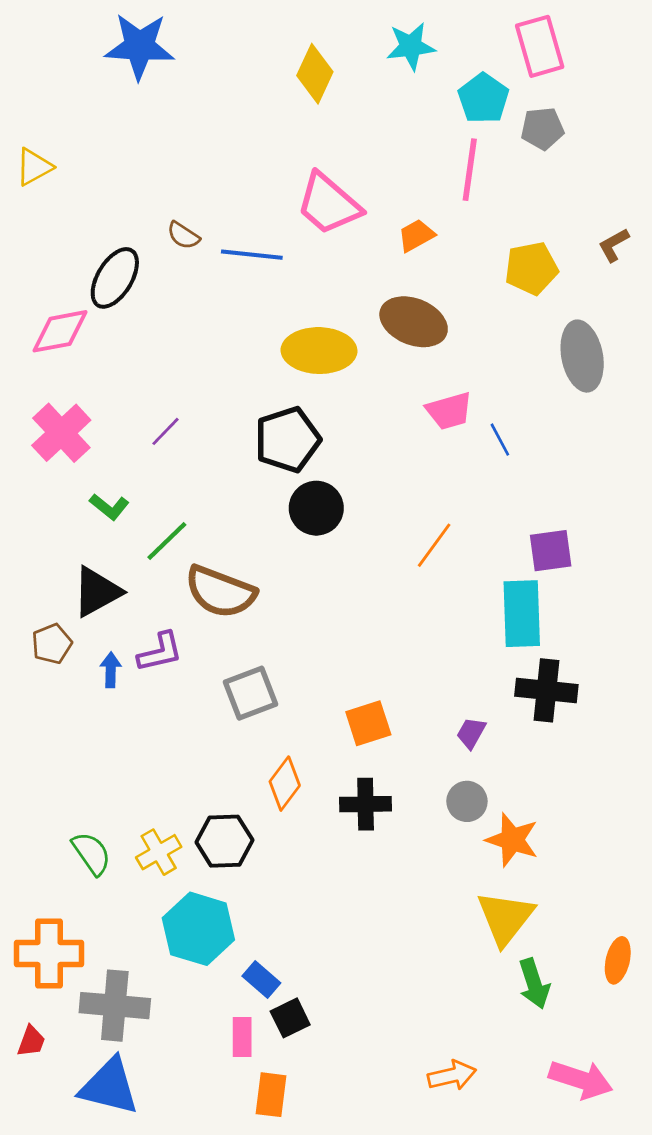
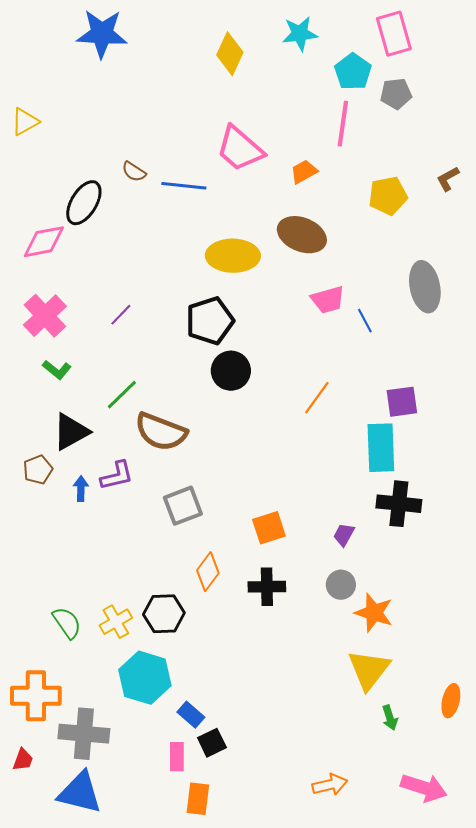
gray ellipse: (582, 356) -> (425, 287), moved
green L-shape: (109, 507) -> (57, 370), moved
green arrow: (534, 984) -> (390, 718), size x0.7

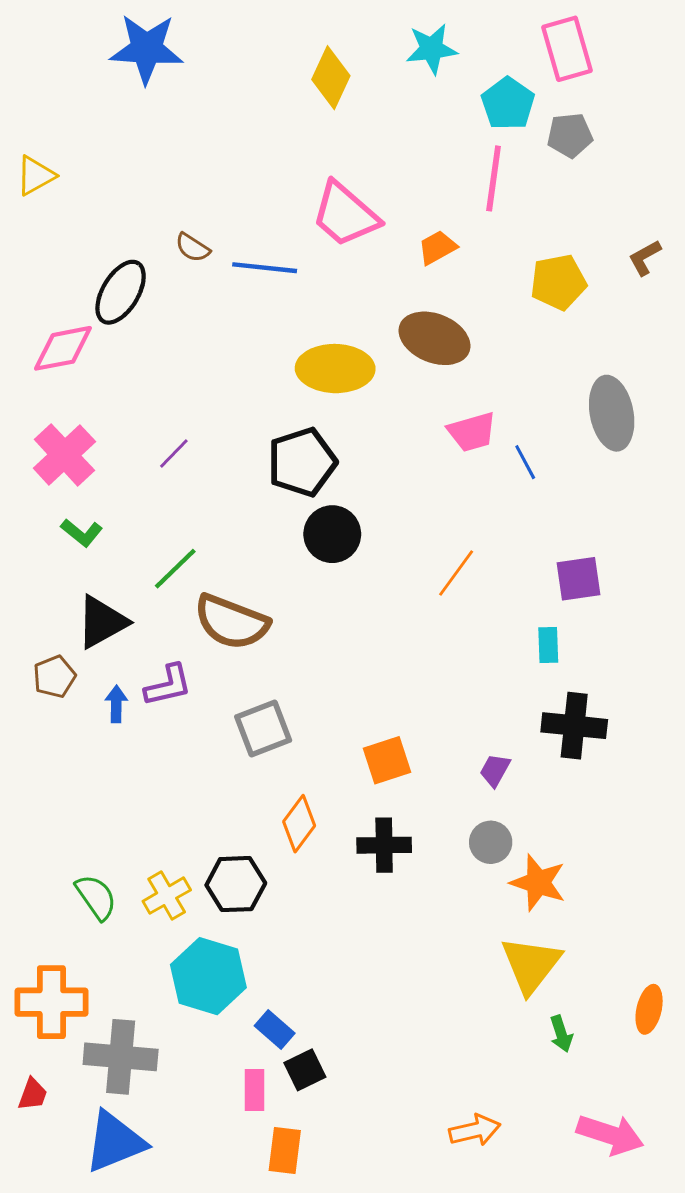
cyan rectangle: (381, 448) -> (548, 645), size x0.5
blue triangle: (80, 793) -> (115, 1142), turned -36

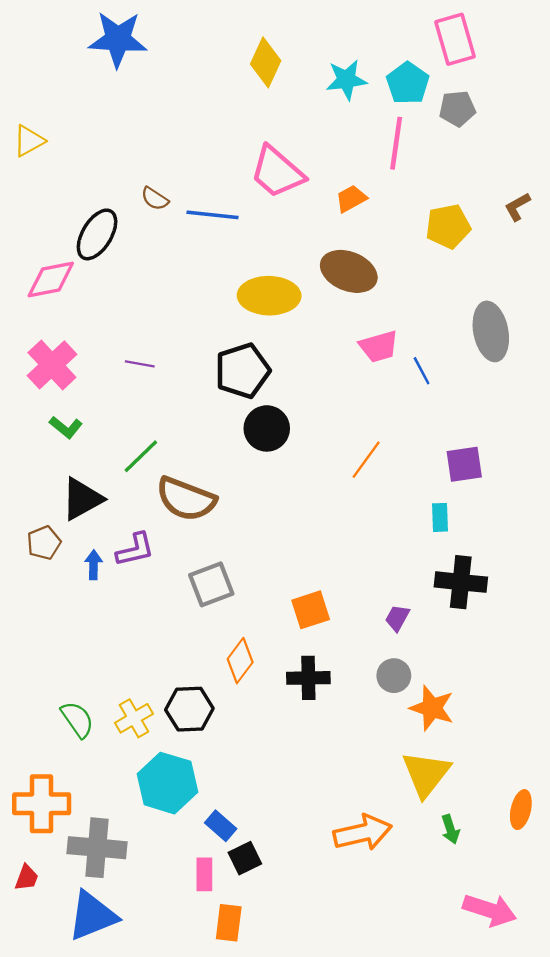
cyan star: (432, 49) -> (346, 80), moved
purple line: (174, 453) -> (140, 364), turned 56
orange arrow: (475, 1130) -> (363, 833), moved, size x1.4

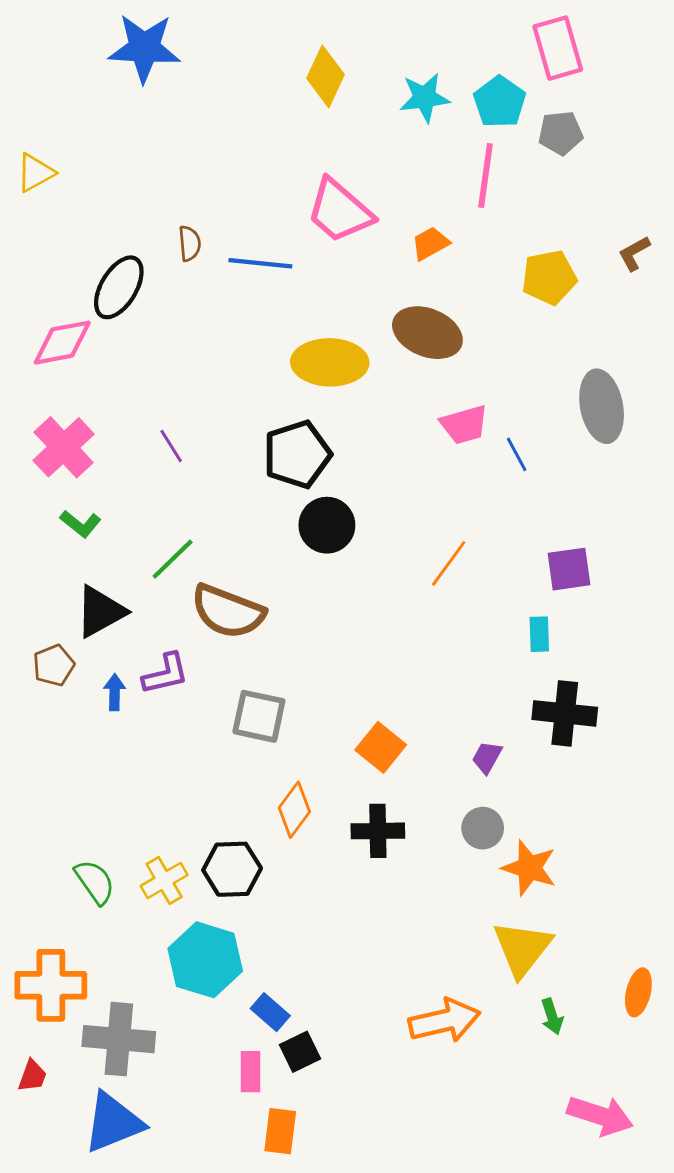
brown semicircle: (155, 199) -> (190, 243), turned -128
purple line: (140, 364) -> (171, 446), turned 48
gray square: (211, 584) -> (259, 716), turned 33
orange square: (311, 610) -> (381, 747), turned -33

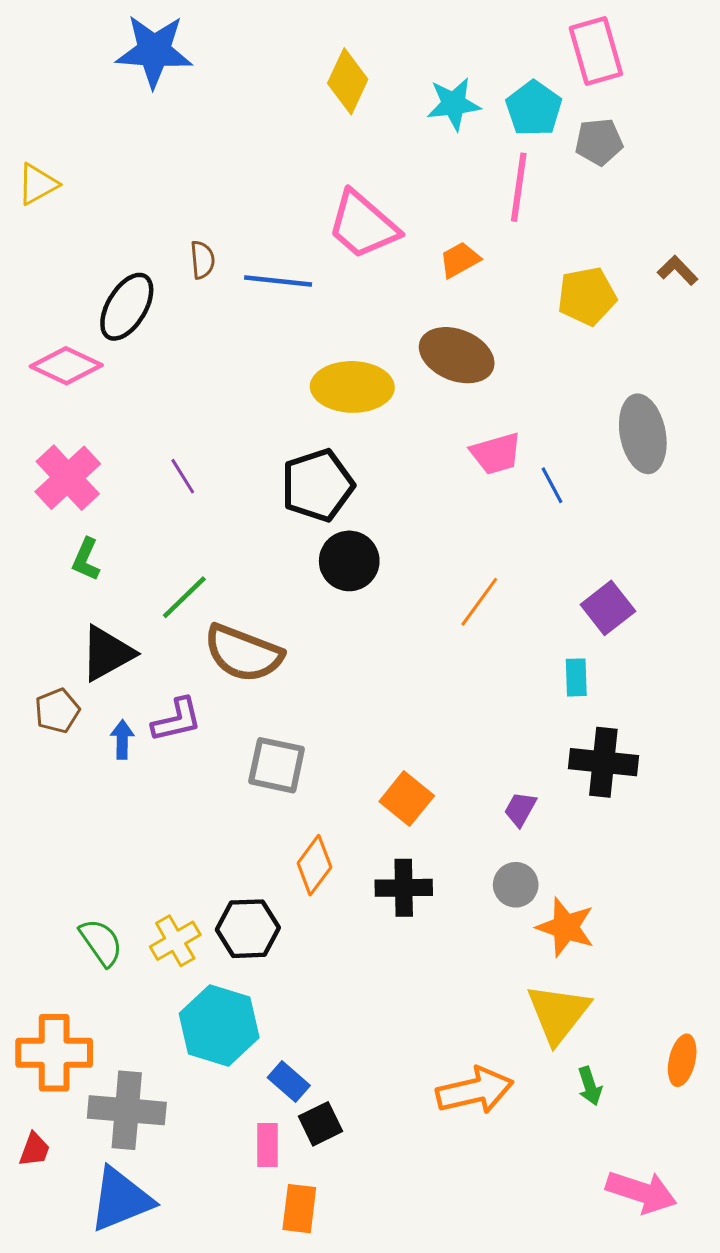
brown L-shape: (634, 253) -> (678, 270), turned 75
pink diamond: (62, 343) -> (66, 366), turned 36
green L-shape: (81, 524) -> (86, 559), turned 75
purple square: (569, 569) -> (608, 608), turned -30

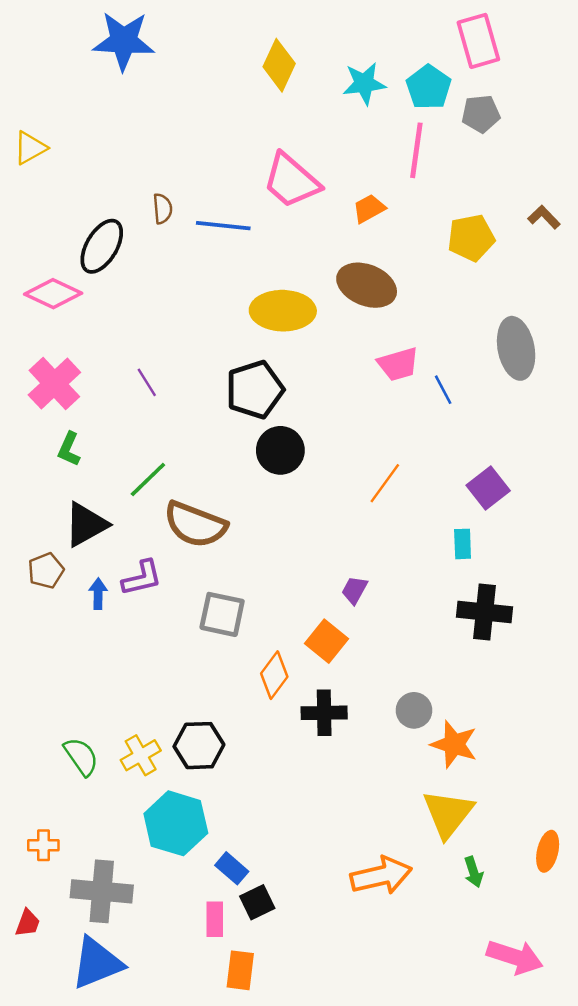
purple trapezoid: (520, 809) -> (354, 590), moved
orange diamond: (314, 865) -> (274, 675), moved
orange cross: (54, 1053) -> (43, 845), size x0.5

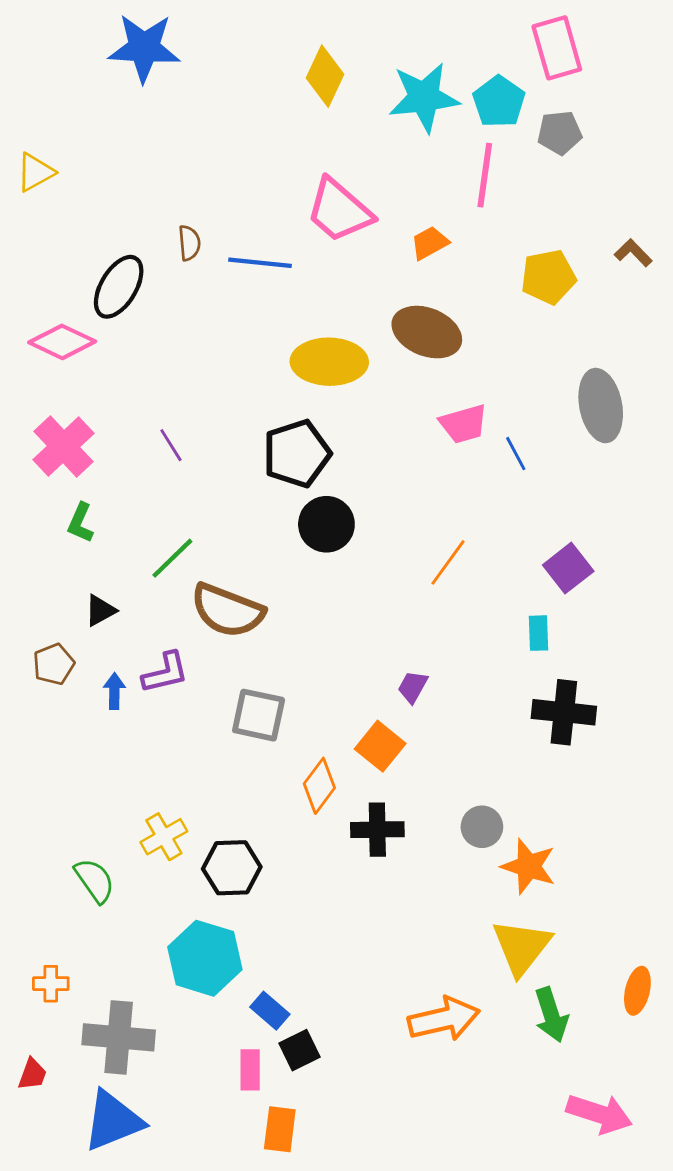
cyan star: (364, 83) -> (424, 97), size x1.4
black triangle: (86, 524) -> (100, 610), size x0.6
yellow cross: (141, 755) -> (164, 837), moved
green arrow: (474, 872) -> (551, 1015), size x1.5

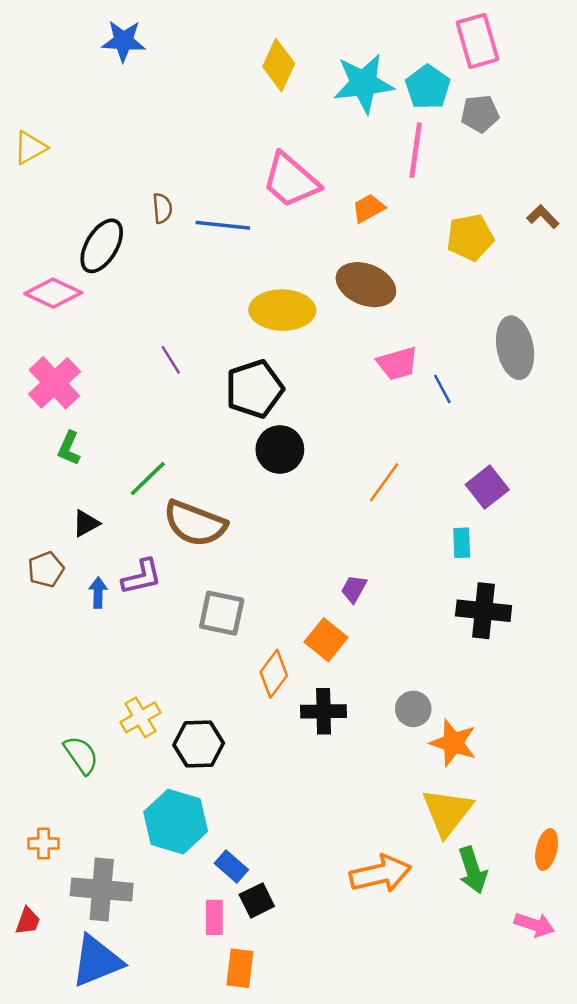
blue star: (144, 48) -> (123, 41), size x0.7
purple line: (171, 445) -> (171, 360), moved
pink arrow: (599, 1114) -> (534, 925), moved, size x0.7

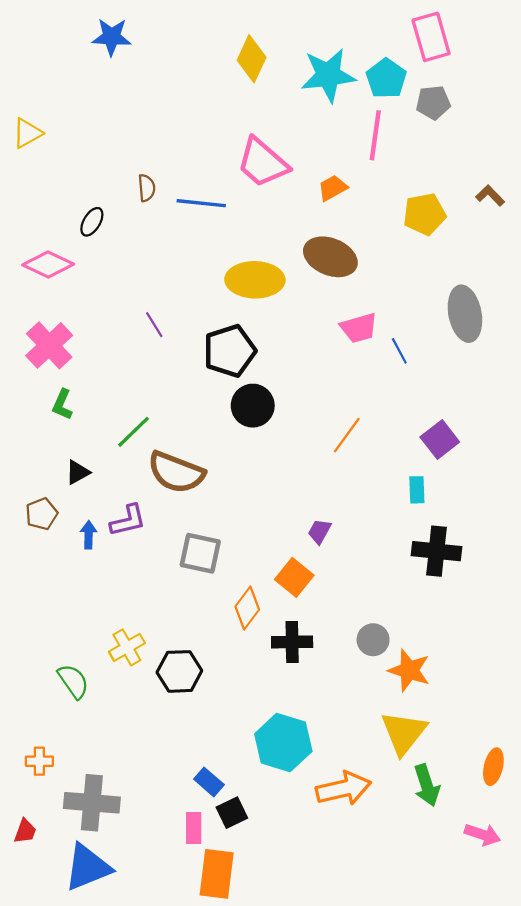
black ellipse: (102, 246) -> (92, 222), size x0.6
cyan hexagon: (176, 822) -> (283, 743), moved
orange rectangle: (240, 968) -> (217, 874), size x1.4

